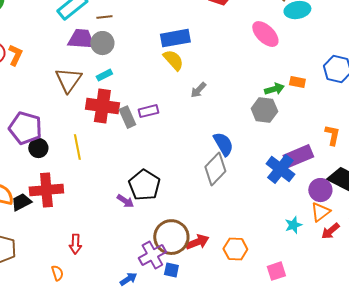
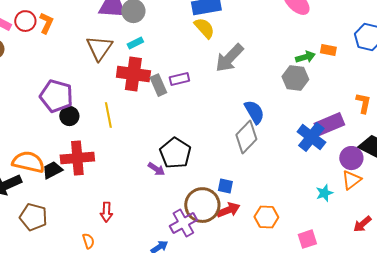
gray arrow: (198, 90) -> (229, 58), size x1.8
red arrow: (330, 231) -> (362, 224), moved
blue square: (171, 270) -> (225, 186), moved

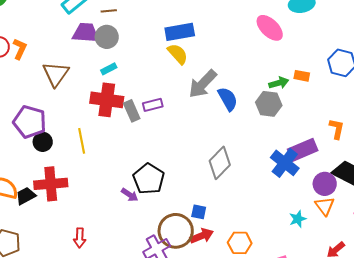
brown triangle: (99, 48) -> (56, 74), moved
blue semicircle: (254, 112) -> (228, 99), moved
orange triangle: (351, 180) -> (325, 206), turned -30

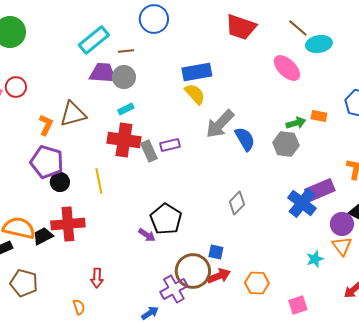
orange L-shape: (20, 49) -> (46, 125), moved
brown triangle: (56, 74) -> (73, 114), turned 40
gray diamond: (220, 163) -> (237, 203), size x0.7

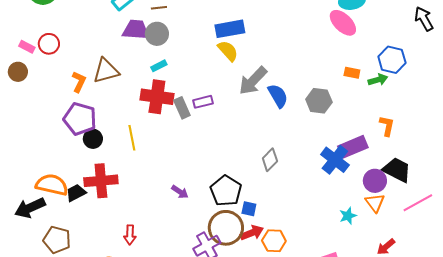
pink ellipse: (287, 68) -> (343, 23), moved
green arrow: (296, 123) -> (378, 80), moved
black pentagon: (166, 219) -> (226, 191), moved
orange hexagon: (257, 283) -> (274, 241), moved

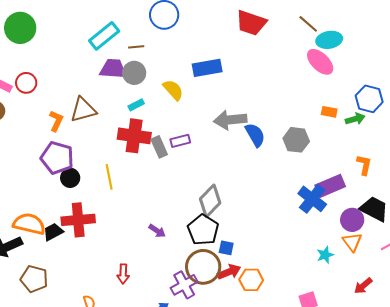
yellow semicircle: (228, 51) -> (173, 90), moved
gray arrow: (253, 81) -> (230, 120), turned 40
gray diamond: (270, 160) -> (210, 201), moved, size x1.4
red arrow: (130, 235) -> (123, 274), moved

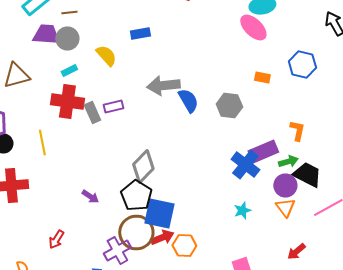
blue rectangle: (207, 68) -> (140, 34), size x0.7
green arrow: (355, 119) -> (288, 162), moved
blue square: (226, 248) -> (159, 214), size x2.0
cyan star: (325, 255) -> (242, 210), moved
red arrow: (123, 274) -> (56, 240), turned 30

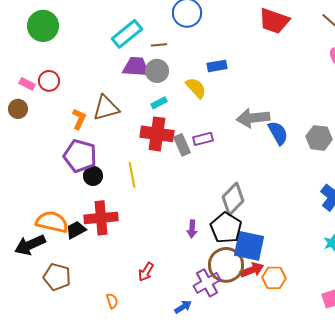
blue rectangle: (140, 34) -> (217, 66), moved
purple arrow: (90, 196) -> (192, 229), moved, turned 60

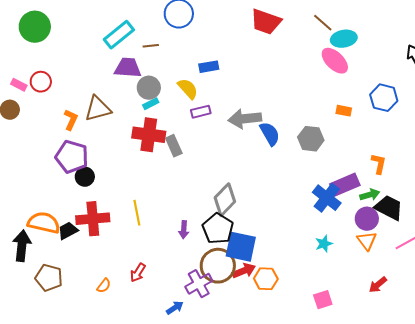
gray circle: (157, 71) -> (149, 88), moved
purple rectangle: (203, 139) -> (201, 112), moved
yellow line: (132, 175) -> (137, 213), moved
black arrow: (30, 245) -> (22, 246), turned 120
orange semicircle: (112, 301) -> (104, 286), moved, turned 56

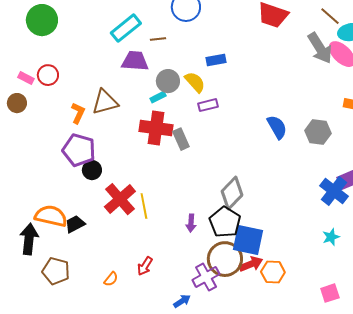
gray circle: (149, 88) -> (168, 81), moved
gray arrow: (245, 119) -> (320, 48), moved, turned -116
red cross: (93, 219) -> (120, 199), moved, turned -36

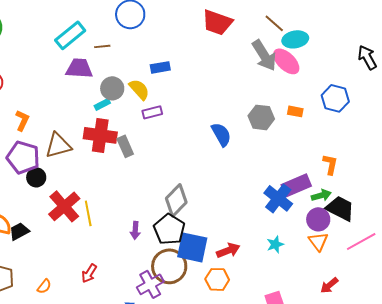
brown triangle: (105, 102) -> (58, 145), moved
gray hexagon: (318, 132) -> (261, 117), moved
red arrow: (251, 264) -> (228, 250), moved
orange semicircle: (111, 279) -> (44, 286), moved

